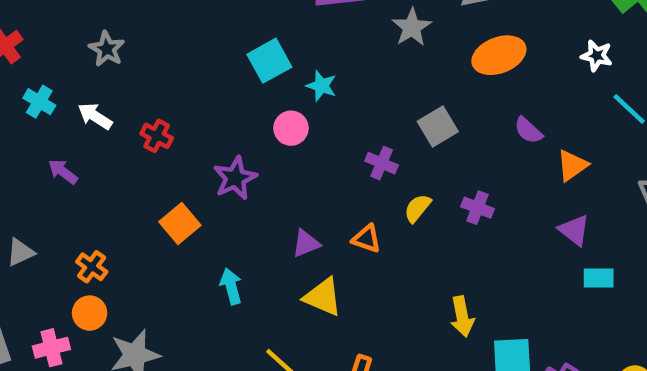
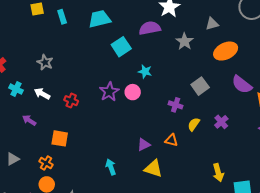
cyan square: (269, 61) -> (121, 47), moved
purple semicircle: (528, 130) -> (242, 85), size x1.5
purple star: (235, 178) -> (109, 92), moved
purple cross: (477, 208) -> (221, 122), turned 32
orange square: (180, 224) -> (60, 138), moved, turned -36

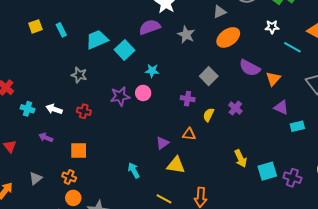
cyan trapezoid: (100, 19) -> (97, 40), moved
gray triangle: (212, 24) -> (219, 12), moved
gray star: (45, 62) -> (79, 75), moved
purple star: (109, 92) -> (120, 96), turned 30

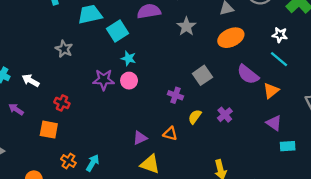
cyan line: (292, 47) -> (279, 59), moved
cyan star: (152, 71) -> (129, 58), moved
red cross: (84, 111) -> (62, 103), moved
cyan arrow: (134, 170) -> (93, 163), moved, turned 49
orange cross: (69, 177) -> (68, 161), moved

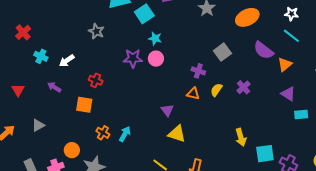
white arrow: (31, 81) -> (67, 61), turned -63
orange triangle: (170, 134) -> (193, 94), moved
purple triangle: (140, 138) -> (167, 110), turned -40

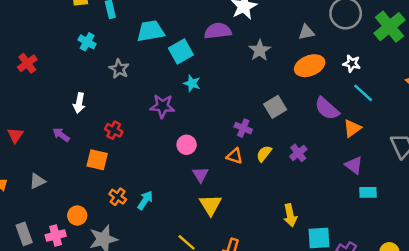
white star: (292, 14) -> (352, 64), moved
cyan cross: (41, 56) -> (87, 42), moved
pink circle: (156, 59) -> (187, 145), moved
white arrow: (67, 61) -> (79, 103), turned -49
yellow triangle: (177, 134) -> (210, 205), turned 36

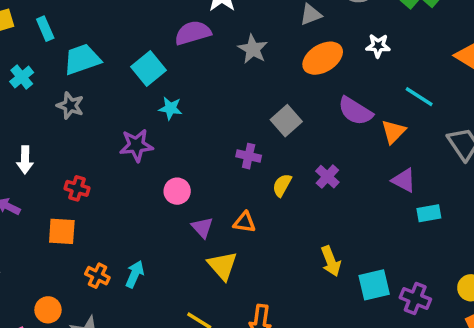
cyan trapezoid: (151, 31) -> (82, 59), moved
cyan cross: (87, 42) -> (22, 77), turned 30
cyan line: (363, 93) -> (419, 97), moved
orange triangle: (235, 156) -> (244, 222), moved

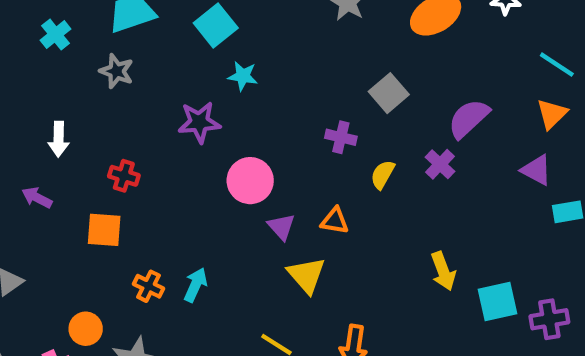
purple semicircle: (355, 111) -> (469, 119), moved, turned 105
orange triangle: (393, 132) -> (552, 114), moved
pink circle: (177, 191) -> (250, 181), size x1.4
purple cross: (415, 298) -> (549, 319), turned -32

